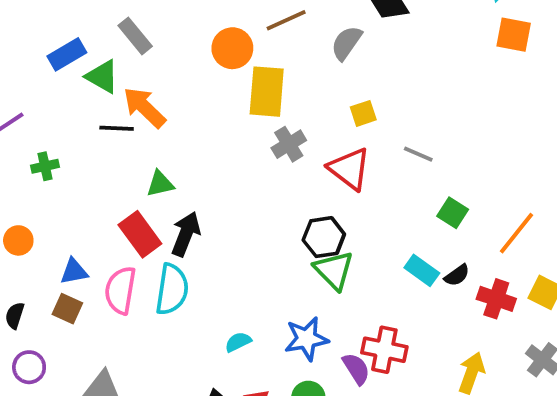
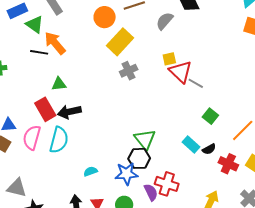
yellow rectangle: (267, 92) -> (120, 42), turned 32
red triangle: (349, 169) -> (181, 72), moved
black arrow: (186, 234) -> (69, 112), turned -130
black hexagon: (324, 237) -> (139, 158), moved

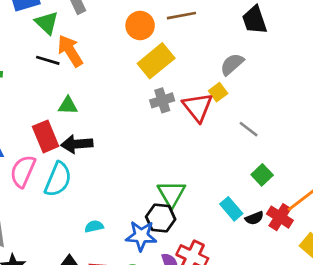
gray semicircle: (165, 21) -> (232, 64), moved
yellow square: (169, 59) -> (218, 92), turned -32
red triangle: (181, 72) -> (198, 107), moved
red cross: (228, 164) -> (280, 217), moved

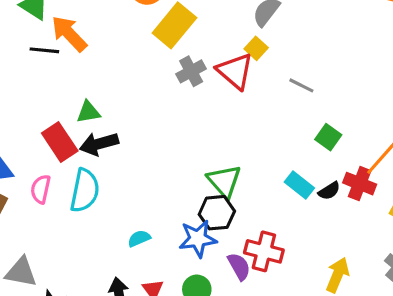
green triangle: (68, 106) -> (88, 112), moved
pink semicircle: (23, 171) -> (41, 189), size x0.7

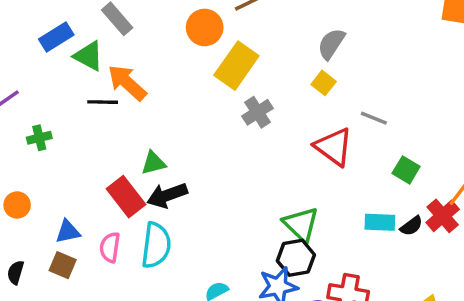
red triangle: (235, 71) -> (334, 147), moved
red cross: (360, 184) -> (443, 216), turned 32
cyan rectangle: (299, 185) -> (380, 222), turned -32

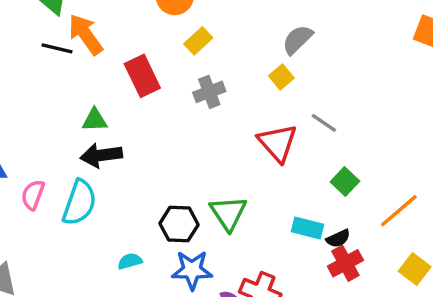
yellow rectangle: (236, 66) -> (198, 41), size x0.6
red rectangle: (126, 197) -> (142, 76), moved
red cross: (443, 216) -> (345, 263), moved
black hexagon: (296, 258) -> (179, 224), moved

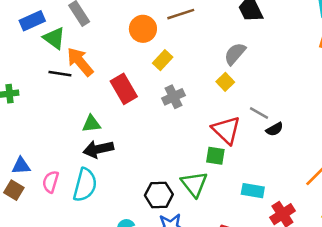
green square: (345, 181) -> (215, 156), moved, turned -30
black semicircle: (338, 238) -> (275, 129), moved

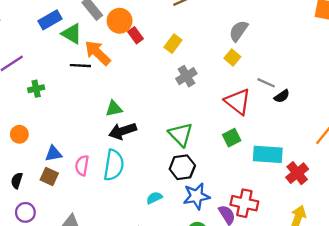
orange circle: (143, 29) -> (120, 21), moved
red rectangle: (124, 89) -> (135, 35), moved, size x0.6
green square: (215, 156) -> (232, 138), moved, turned -30
green triangle: (194, 184) -> (181, 135), moved
cyan rectangle: (253, 191) -> (268, 154), size x1.4

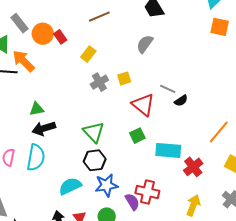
red rectangle: (135, 35) -> (60, 37), moved
yellow square: (232, 58) -> (124, 78), moved, turned 32
cyan semicircle: (154, 198) -> (70, 186), size x1.6

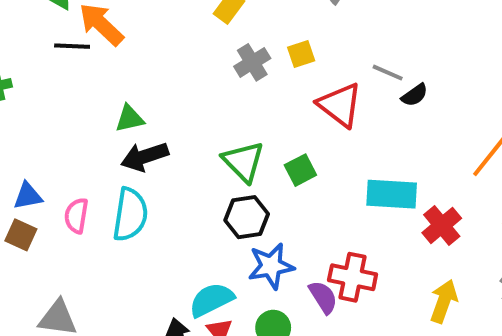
green square: (137, 136) -> (300, 170), moved
cyan semicircle: (70, 186) -> (211, 300), moved

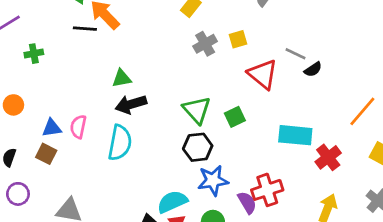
pink semicircle: (76, 216) -> (78, 127), moved
red cross: (353, 277) -> (267, 190), turned -32

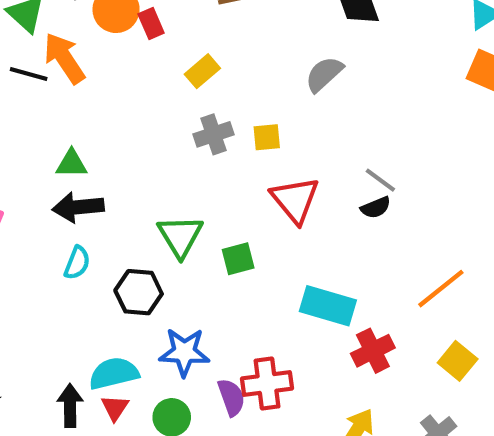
gray line: (295, 54) -> (380, 180), moved
cyan semicircle: (120, 143) -> (77, 263), moved, size x0.6
black hexagon: (198, 147) -> (139, 292), moved

